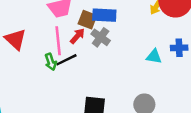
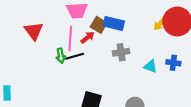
gray cross: (101, 37) -> (121, 52), moved, turned 35

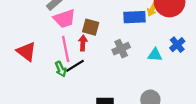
blue rectangle: (114, 23) -> (134, 17), moved
red arrow: (88, 37) -> (83, 43), turned -32
blue cross: (173, 63) -> (177, 45), turned -32

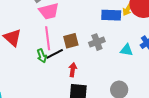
brown square: (91, 27) -> (71, 41), moved, turned -35
red arrow: (83, 43) -> (73, 70), moved

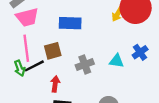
blue rectangle: (111, 15) -> (70, 23), moved
gray cross: (97, 42) -> (85, 64), moved

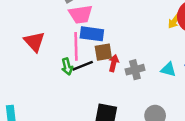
blue rectangle: (70, 23) -> (92, 34), moved
red arrow: (55, 84) -> (114, 63), moved

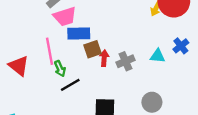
red triangle: (34, 42) -> (19, 66), moved
pink line: (76, 46) -> (49, 51), moved
black line: (83, 66) -> (70, 85), moved

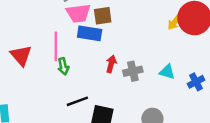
blue cross: (181, 46) -> (196, 82), moved
brown square: (92, 49) -> (103, 16), moved
black line: (70, 85) -> (77, 101), moved

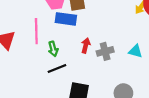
green arrow: (63, 66) -> (53, 49), moved
black line: (77, 101) -> (57, 68), moved

